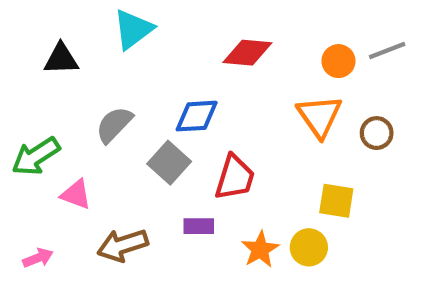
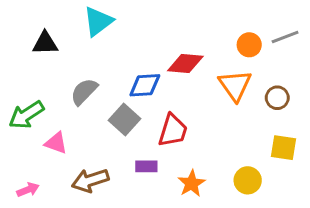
red diamond: (247, 53) -> (185, 63), moved
yellow square: (336, 201) -> (283, 148), moved
yellow circle: (309, 247) -> (248, 180), moved

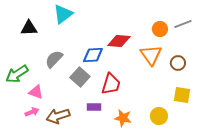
orange star: (192, 183) -> (123, 118), turned -30
pink arrow: (28, 190) -> (32, 112), moved

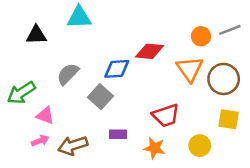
cyan triangle: (63, 14) -> (79, 17), turned 35
brown circle: (178, 63) -> (224, 79), size x1.6
red trapezoid: (111, 84) -> (166, 115), moved, turned 55

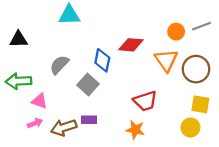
black triangle: (36, 35) -> (19, 39), moved
blue diamond: (117, 69) -> (102, 60), turned -75
green arrow: (21, 93) -> (19, 81), turned 30
purple rectangle: (118, 134) -> (89, 120), moved
yellow circle: (200, 146) -> (190, 128), moved

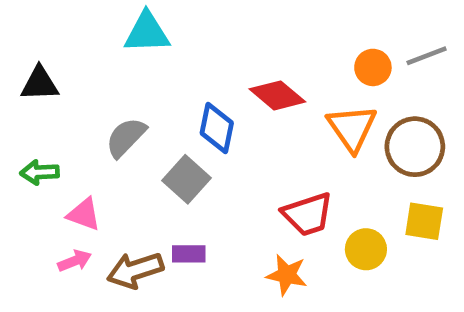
red diamond: (131, 45) -> (277, 95), turned 35
green arrow: (19, 81) -> (40, 172), size x0.7
yellow circle: (190, 128) -> (366, 249), moved

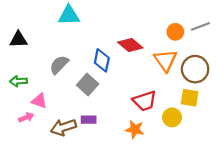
yellow square: (424, 221) -> (190, 98), moved
pink arrow: (75, 261) -> (26, 117), moved

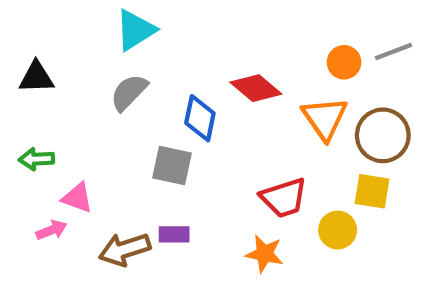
cyan triangle: (69, 15) -> (135, 30), turned -30
gray semicircle: (59, 65) -> (129, 92), moved
gray square: (88, 84) -> (172, 166), turned -30

